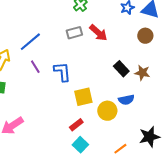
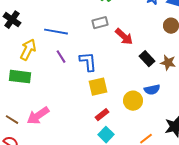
red arrow: (98, 33) -> (124, 37), moved
blue line: (30, 42) -> (56, 32), turned 50
yellow square: (83, 97) -> (98, 87), moved

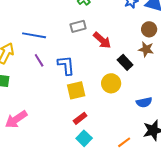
brown star: (168, 63) -> (146, 49), moved
blue semicircle: (152, 90) -> (144, 102), moved
yellow circle: (133, 101) -> (111, 83), moved

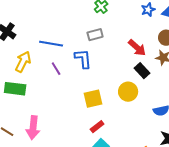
red arrow: (102, 40) -> (137, 48), moved
blue L-shape: (66, 65) -> (83, 59), moved
pink arrow: (16, 119) -> (33, 128), turned -50

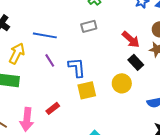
blue L-shape: (83, 59) -> (77, 67), moved
red rectangle: (97, 127) -> (53, 108), moved

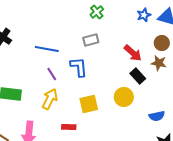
yellow arrow: (17, 53) -> (50, 99), moved
blue L-shape: (77, 67) -> (79, 67), moved
red rectangle: (53, 108) -> (69, 127), moved, turned 40

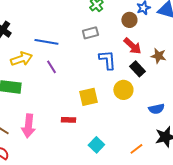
brown circle: (162, 43) -> (129, 20), moved
blue L-shape: (79, 67) -> (107, 60), moved
yellow arrow: (50, 99) -> (21, 59), moved, turned 45

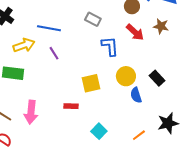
gray rectangle: (90, 33) -> (93, 19), turned 42
brown star: (158, 56) -> (161, 26), moved
black rectangle: (137, 69) -> (157, 78), moved
blue semicircle: (156, 109) -> (136, 95), moved, turned 84

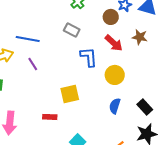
yellow circle: (126, 76) -> (115, 75), moved
black rectangle: (157, 78) -> (145, 107), moved
blue semicircle: (136, 95) -> (115, 106), turned 35

